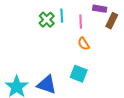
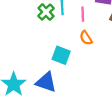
cyan square: (79, 74) -> (61, 55), moved

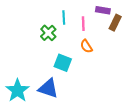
green cross: (46, 12) -> (48, 33), moved

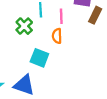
orange semicircle: (86, 46) -> (57, 36), moved, turned 32

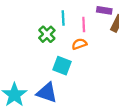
orange semicircle: (57, 36) -> (79, 44), turned 72

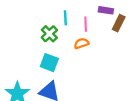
cyan square: (62, 66) -> (49, 63), moved

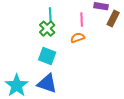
cyan line: (65, 18) -> (50, 14), moved

